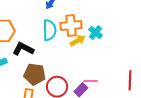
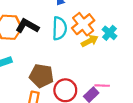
orange cross: (71, 26) -> (83, 24), turned -35
black L-shape: (23, 49) -> (27, 26), moved

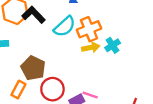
cyan semicircle: (59, 28) -> (65, 26), turned 30

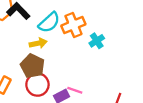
yellow arrow: (91, 48) -> (38, 43), moved
brown pentagon: (33, 68) -> (32, 66), moved

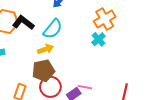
orange cross: (73, 25) -> (105, 19), moved
brown pentagon: (32, 66) -> (43, 71), turned -30

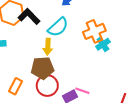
orange cross: (105, 19) -> (94, 31), moved
yellow arrow: (46, 49) -> (48, 47), turned 105

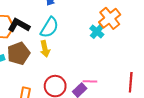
orange cross: (94, 31) -> (110, 18), moved
brown pentagon: (42, 68) -> (18, 53), moved

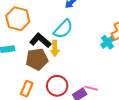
black L-shape: (19, 25) -> (40, 40), moved
brown pentagon: (18, 53) -> (37, 59), moved

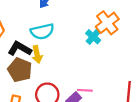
cyan semicircle: (63, 29) -> (42, 31), turned 45
brown pentagon: (37, 59) -> (20, 70), turned -30

